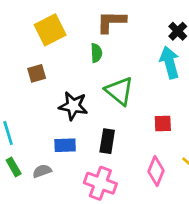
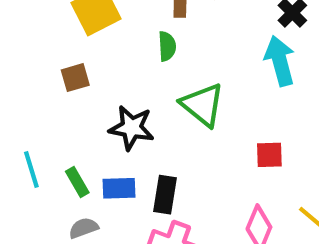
black rectangle: (107, 141) -> (165, 195), moved
green rectangle: (14, 167) -> (77, 182), moved

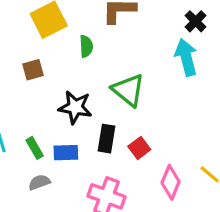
green semicircle: (167, 46) -> (86, 46), moved
red square: (269, 155) -> (139, 148), moved, turned -35
black rectangle: (165, 195) -> (106, 139), moved

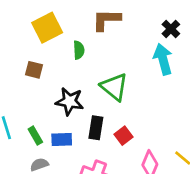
brown square: (33, 70) -> (34, 70), turned 30

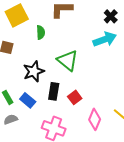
cyan arrow: (163, 59) -> (105, 39), turned 85
black star: (70, 101) -> (34, 71), turned -30
blue rectangle: (62, 140) -> (28, 100), turned 42

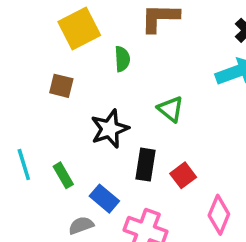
green triangle: (68, 60) -> (171, 109), size x0.7
blue rectangle: (28, 100) -> (104, 199), moved
gray semicircle: (11, 119) -> (81, 225), moved

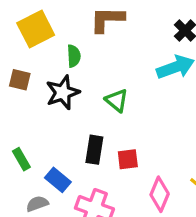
black star: (110, 129) -> (63, 92), moved
red square: (183, 175) -> (128, 159), turned 30

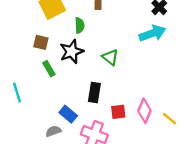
green rectangle: (21, 159) -> (49, 69), moved
red square: (128, 159) -> (118, 112), moved
pink diamond: (160, 194) -> (144, 111), moved

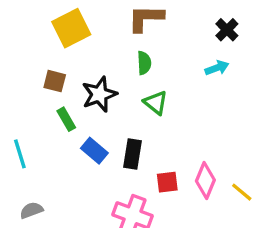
green semicircle: (80, 25) -> (144, 63), moved
cyan arrow: (152, 33) -> (217, 68), size x0.6
blue rectangle: (68, 114) -> (94, 151), moved
gray semicircle: (53, 131) -> (31, 210), moved

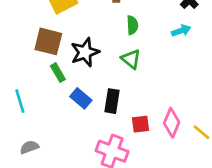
green semicircle: (144, 63) -> (132, 25), moved
brown square: (55, 81) -> (48, 41), size x1.5

